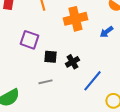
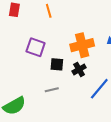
orange cross: (75, 19) -> (82, 45), moved

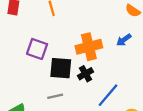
black square: (57, 64) -> (61, 68), size x1.5

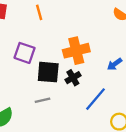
blue arrow: (124, 40) -> (115, 64), moved

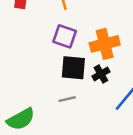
purple square: (25, 53) -> (65, 36), moved

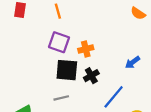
orange cross: (105, 44) -> (86, 49), moved, size x0.6

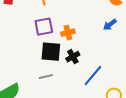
purple square: (59, 42) -> (44, 27), turned -30
blue arrow: (132, 62) -> (110, 25), moved

